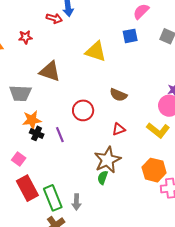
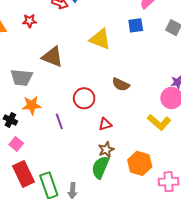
red triangle: (119, 129) -> (105, 124), moved
black cross: (37, 133) -> (10, 120), moved
brown star: (107, 160) -> (106, 150), size x0.6
orange hexagon: (154, 170) -> (140, 163), moved
green semicircle: (103, 178) -> (100, 167), size x1.6

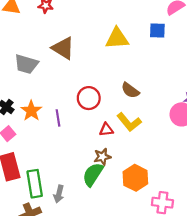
yellow triangle: (100, 39) -> (117, 38), turned -35
orange star: (32, 105) -> (31, 111), moved, turned 30
yellow L-shape: (159, 122) -> (129, 122), moved

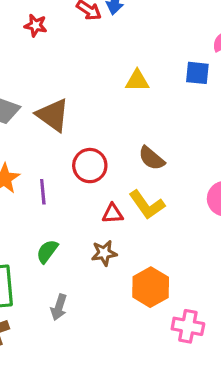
yellow triangle: (117, 38) -> (137, 81), size x0.7
brown triangle: (63, 48) -> (53, 115), moved
green semicircle: (93, 174) -> (47, 251), moved, size x0.7
gray arrow: (59, 194) -> (59, 307), moved

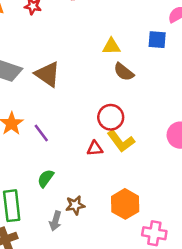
brown semicircle: (152, 158) -> (124, 72), moved
red circle: (90, 166) -> (111, 117), moved
purple line: (43, 192) -> (41, 133), turned -30
brown star: (104, 253) -> (75, 205), moved

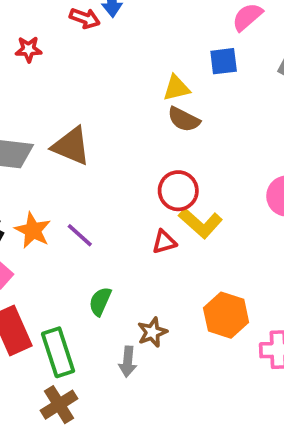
yellow triangle: (111, 46) -> (176, 88), moved

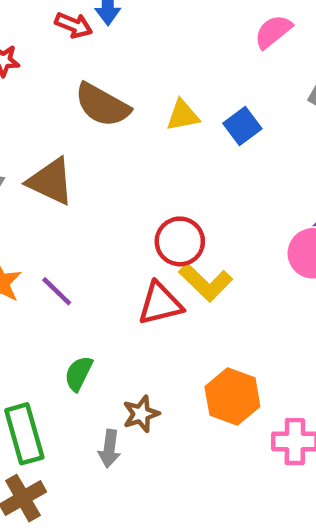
blue square: (224, 61) -> (242, 126), moved, turned -32
brown semicircle: (184, 119) -> (102, 105), moved, size x1.4
red triangle: (164, 242) -> (160, 304), size x1.5

